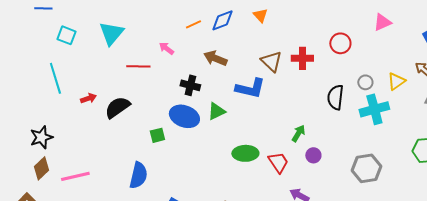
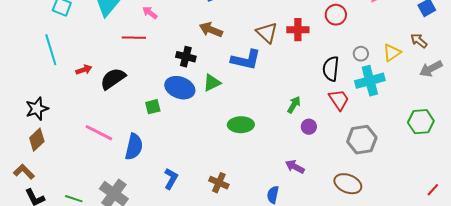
pink arrow: (166, 48) -> (150, 13), moved
red trapezoid: (278, 162) -> (339, 100), moved
pink line: (75, 176) -> (99, 133), moved, turned 40

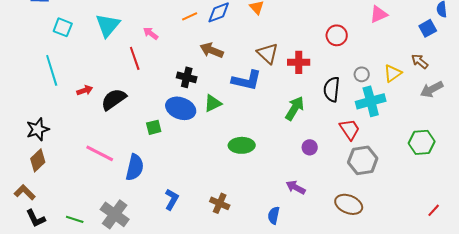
red cross: (298, 30) -> (299, 62), moved
red line: (134, 38) -> (135, 58), turned 70
red trapezoid: (339, 100) -> (350, 129), moved
green arrow: (294, 105) -> (295, 108), moved, size x1.4

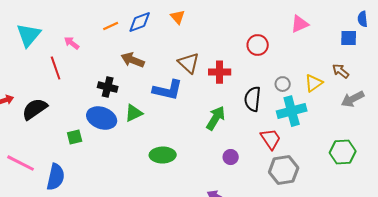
blue square: (428, 28) -> (349, 38), turned 30

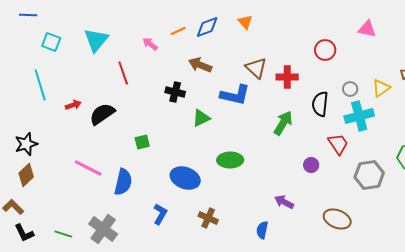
pink triangle: (300, 24) -> (367, 29), turned 36
pink arrow: (72, 43) -> (150, 44), moved
blue ellipse: (102, 118) -> (185, 178), moved
purple circle: (231, 157) -> (311, 165), moved
gray hexagon: (284, 170) -> (369, 175), moved

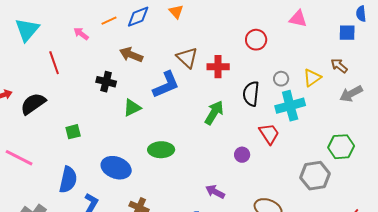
blue L-shape: (235, 95) -> (166, 85), turned -36
gray hexagon: (369, 175) -> (315, 176), moved
blue semicircle: (123, 182) -> (68, 180), moved

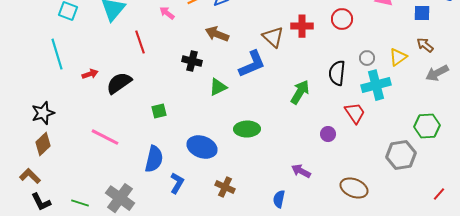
blue square: (347, 33) -> (422, 13), moved
red cross: (218, 67) -> (302, 26), moved

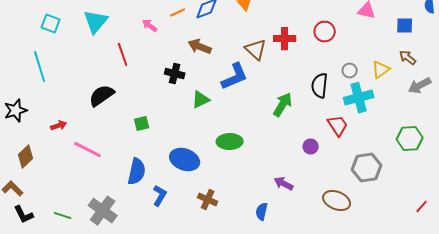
red arrow: (90, 74) -> (59, 126), moved
black star: (43, 113) -> (16, 111), moved
gray hexagon: (401, 155) -> (367, 168), moved

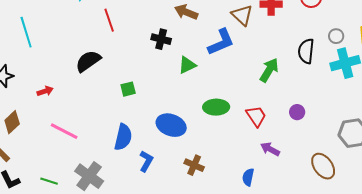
red trapezoid: (338, 126) -> (256, 116), moved
pink line: (88, 150) -> (64, 131), moved
brown ellipse: (337, 201) -> (323, 166), turned 32

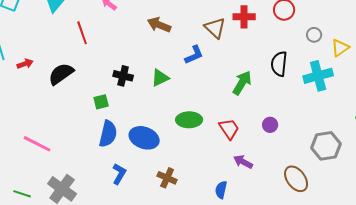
gray circle: (336, 36) -> (314, 35), moved
black cross: (161, 39) -> (123, 76), moved
blue L-shape: (221, 42) -> (194, 55), size x0.7
red arrow: (45, 91) -> (25, 64), moved
blue semicircle: (123, 137) -> (108, 134), moved

